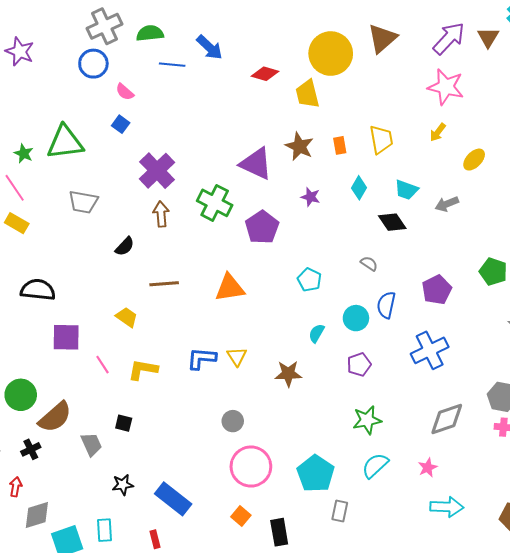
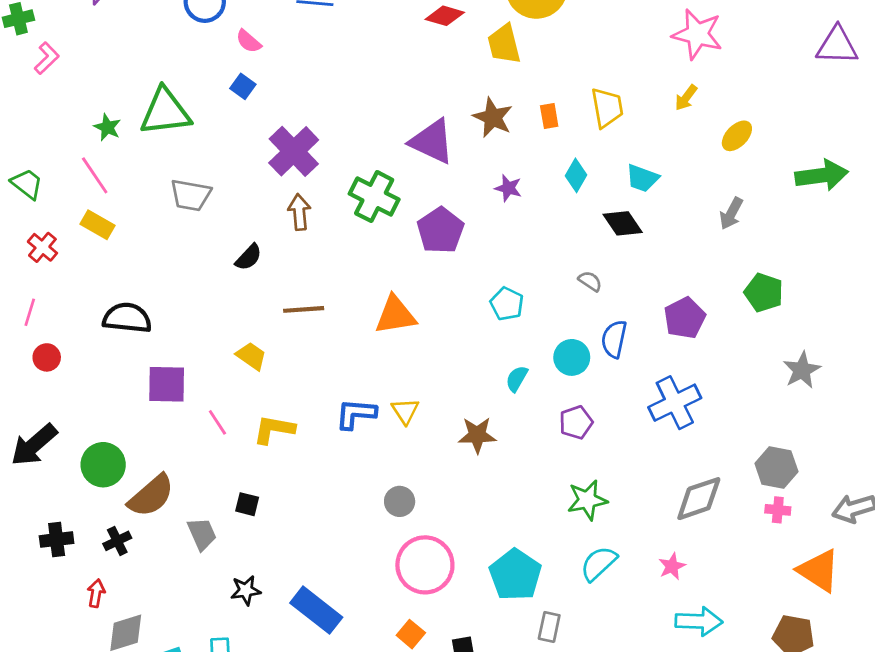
gray arrow: (447, 204) -> (731, 213), moved, turned -40

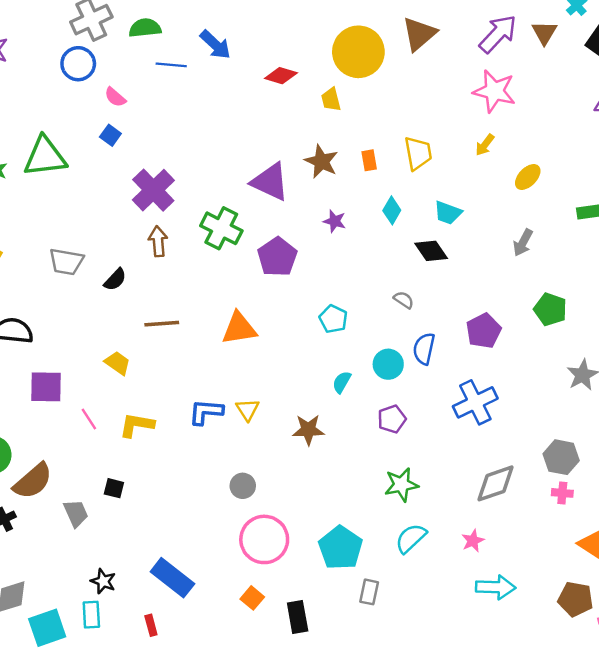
yellow trapezoid: (504, 44) -> (331, 99), size x0.7
gray trapezoid: (191, 195) -> (66, 262), moved
black star: (246, 590) -> (103, 581), moved, turned 30

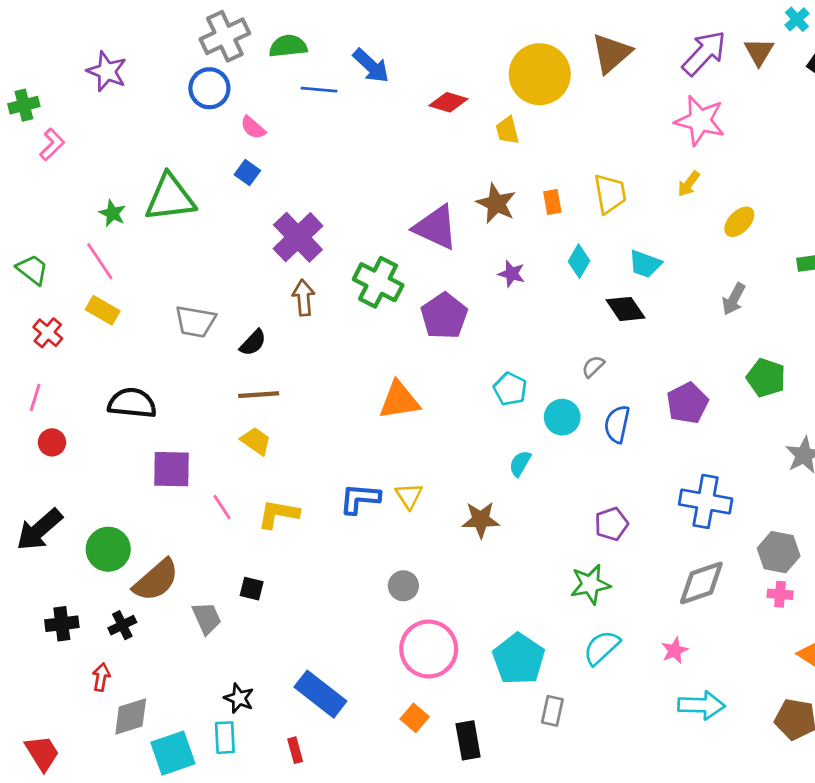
gray semicircle: (404, 300) -> (593, 367), turned -78
brown line: (162, 324) -> (259, 395), moved
cyan circle: (388, 364) -> (562, 417), moved
blue cross: (475, 402) -> (706, 501), moved, turned 36
purple pentagon: (392, 419) -> (611, 524), moved

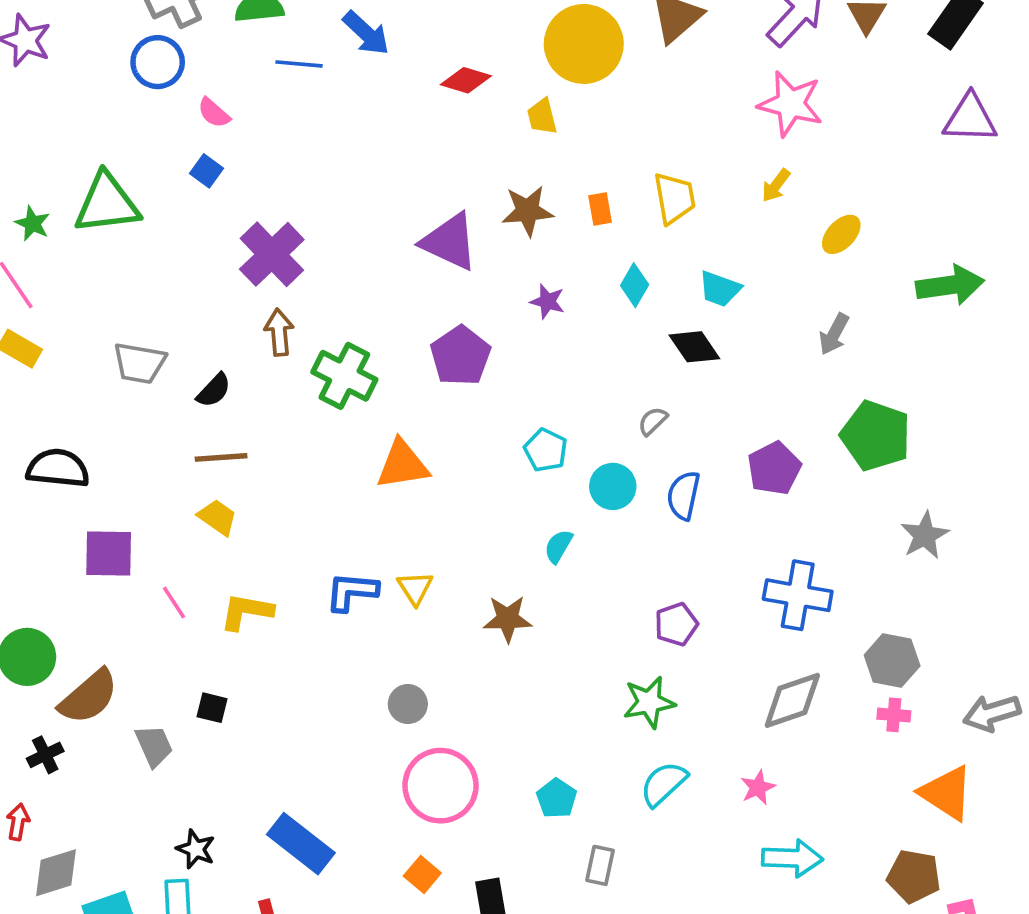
brown star: (496, 203) -> (528, 211), turned -30
green cross: (378, 282) -> (344, 376), moved
green pentagon: (766, 378) -> (876, 436), size x1.4
cyan pentagon: (519, 659) -> (557, 798), size x0.6

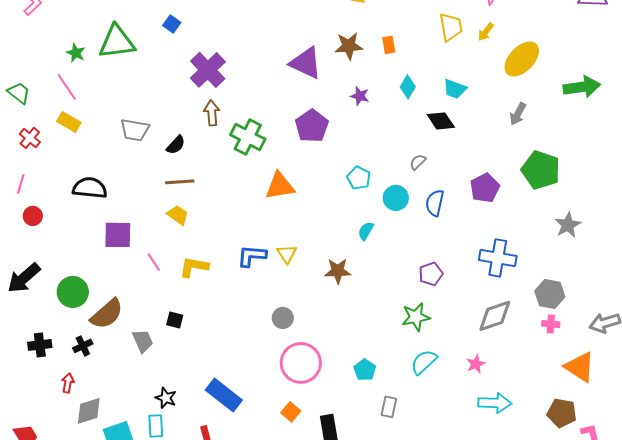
yellow trapezoid: (674, 198) -> (451, 27), moved
yellow ellipse: (841, 234) -> (522, 59), size x1.6

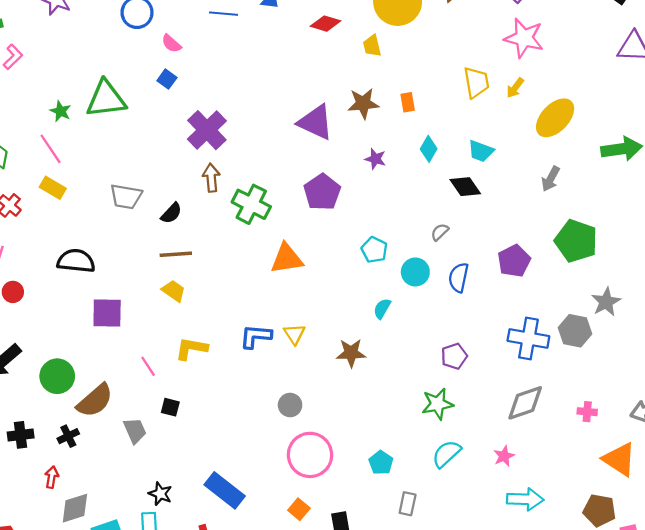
pink line: (154, 262) -> (148, 366), moved
gray hexagon: (550, 294) -> (575, 331), moved

